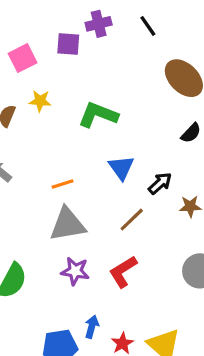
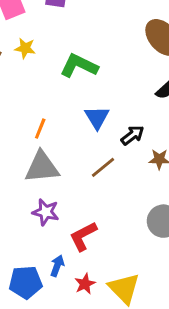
orange line: (63, 184) -> (40, 129), turned -55
red L-shape: (123, 272) -> (83, 236), moved

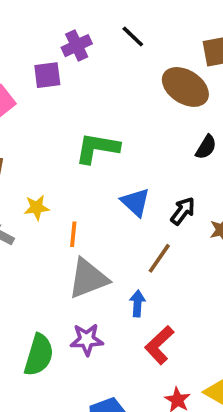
yellow star: (25, 48) -> (37, 208), moved
purple star: (46, 212) -> (87, 340), moved
blue arrow: (57, 266) -> (137, 304), moved

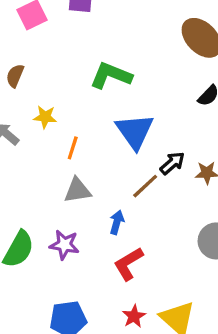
blue triangle: (136, 202) -> (135, 131), size x1.4
black arrow: (183, 211) -> (172, 163), moved
gray triangle: (88, 278) -> (77, 190), size x0.7

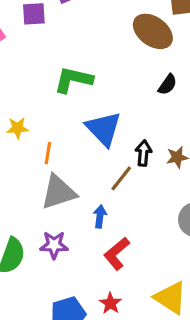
black arrow: (172, 163) -> (143, 153), turned -35
gray triangle: (77, 190) -> (58, 192), size x1.4
red star: (134, 316) -> (110, 303), moved

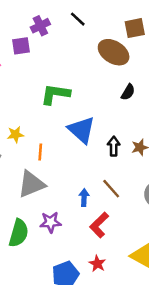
brown line: (121, 178) -> (111, 189), moved, turned -75
gray triangle: (58, 192) -> (31, 184), moved

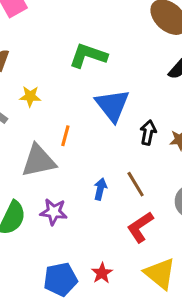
orange line: (40, 152) -> (65, 136), moved
red L-shape: (99, 225) -> (140, 227), moved

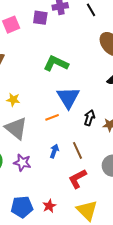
yellow star: (30, 96) -> (13, 100), moved
orange line: (65, 136) -> (52, 117), moved, turned 48
gray triangle: (39, 161) -> (16, 128), turned 45

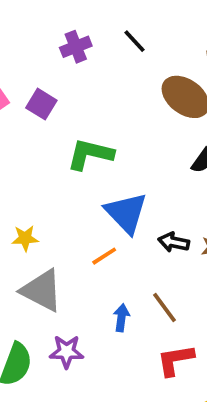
purple square: (40, 18) -> (41, 104), moved, turned 35
black arrow: (89, 118) -> (174, 242), turned -84
red L-shape: (77, 179) -> (175, 360), turned 30

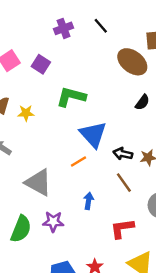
yellow star: (25, 238) -> (26, 113), moved
brown line: (164, 307) -> (124, 183), moved

